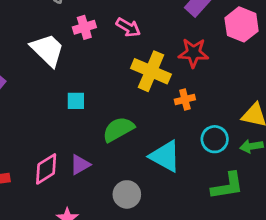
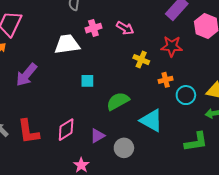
white trapezoid: (48, 50) -> (67, 44), turned -52
yellow cross: (151, 71) -> (141, 60), size x0.6
cyan circle: (215, 139) -> (186, 95), moved
purple triangle: (80, 165) -> (98, 136), moved

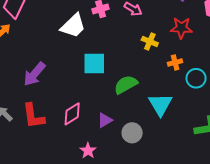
white trapezoid: (67, 44) -> (73, 26), turned 144
purple arrow: (26, 75) -> (34, 74), moved
cyan square: (87, 81) -> (94, 64), size x1.6
cyan triangle: (151, 120) -> (160, 104), turned 30

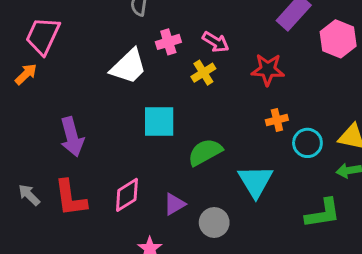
red star: (181, 28) -> (268, 70), moved
yellow cross: (150, 42) -> (203, 73), moved, turned 35
purple arrow: (34, 74) -> (72, 137), turned -55

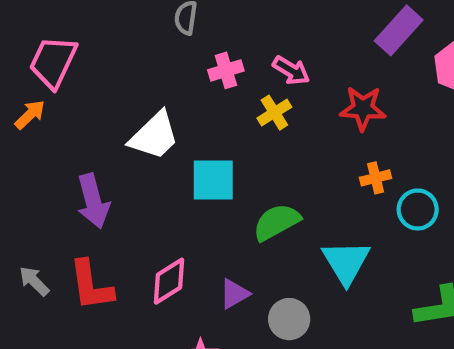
white trapezoid: (128, 66) -> (154, 136), moved

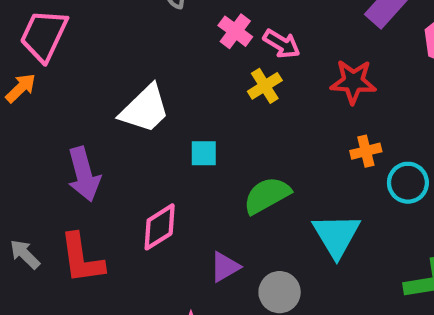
pink cross: (226, 70) -> (235, 31), moved, turned -36
cyan square: (213, 180) -> (204, 153), size x0.6
pink diamond: (169, 281) -> (160, 227), moved

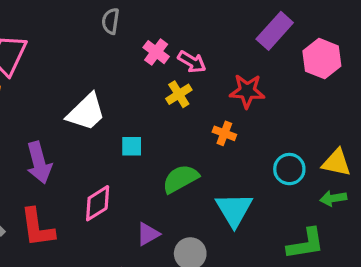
orange cross: (366, 151) -> (224, 133), moved, turned 35

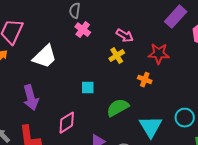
pink cross: (156, 52) -> (83, 30), moved
white trapezoid: (86, 112) -> (45, 57), moved
cyan circle: (289, 169) -> (185, 118), moved

